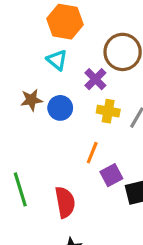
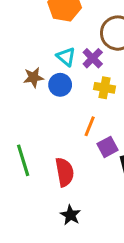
cyan triangle: (57, 60) -> (66, 57), moved

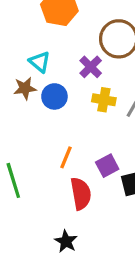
cyan triangle: (66, 57) -> (40, 62), moved
orange line: (90, 126) -> (66, 157), moved
red semicircle: (65, 172) -> (81, 194), moved

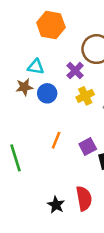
cyan triangle: (40, 62) -> (36, 67), turned -30
yellow cross: (104, 100) -> (85, 96), turned -36
red semicircle: (81, 194) -> (84, 198), moved

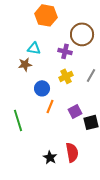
purple cross: (75, 71) -> (65, 51), turned -32
blue circle: (47, 93) -> (42, 88), moved
yellow cross: (85, 96) -> (66, 76), moved

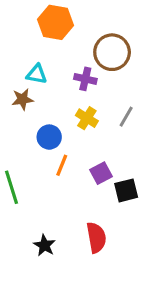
yellow cross: (66, 76) -> (87, 118), turned -32
black star: (50, 157) -> (44, 245), moved

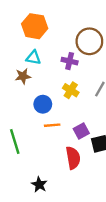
orange hexagon: (55, 22) -> (35, 26), moved
orange line: (62, 165) -> (52, 125), turned 63
red semicircle: (96, 238) -> (73, 158), moved

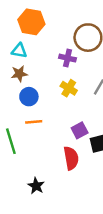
cyan triangle: (33, 58) -> (19, 51), moved
blue circle: (43, 104) -> (29, 97), moved
orange line: (52, 125) -> (34, 122), moved

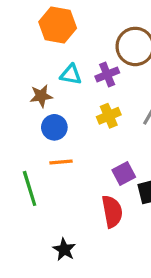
cyan triangle: (19, 51) -> (71, 75), moved
purple cross: (67, 58) -> (107, 75), turned -35
yellow cross: (69, 88) -> (109, 116), turned 35

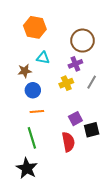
purple cross: (107, 75) -> (75, 64), moved
green line: (30, 188) -> (32, 138), moved
black star: (64, 249) -> (27, 168), moved, size x1.5

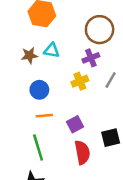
brown star: (25, 71) -> (30, 55), moved
purple square: (75, 119) -> (75, 124), moved

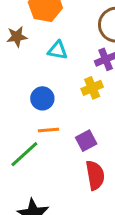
brown star: (30, 55) -> (17, 37), moved
green line: (38, 148) -> (24, 154), moved, turned 65

